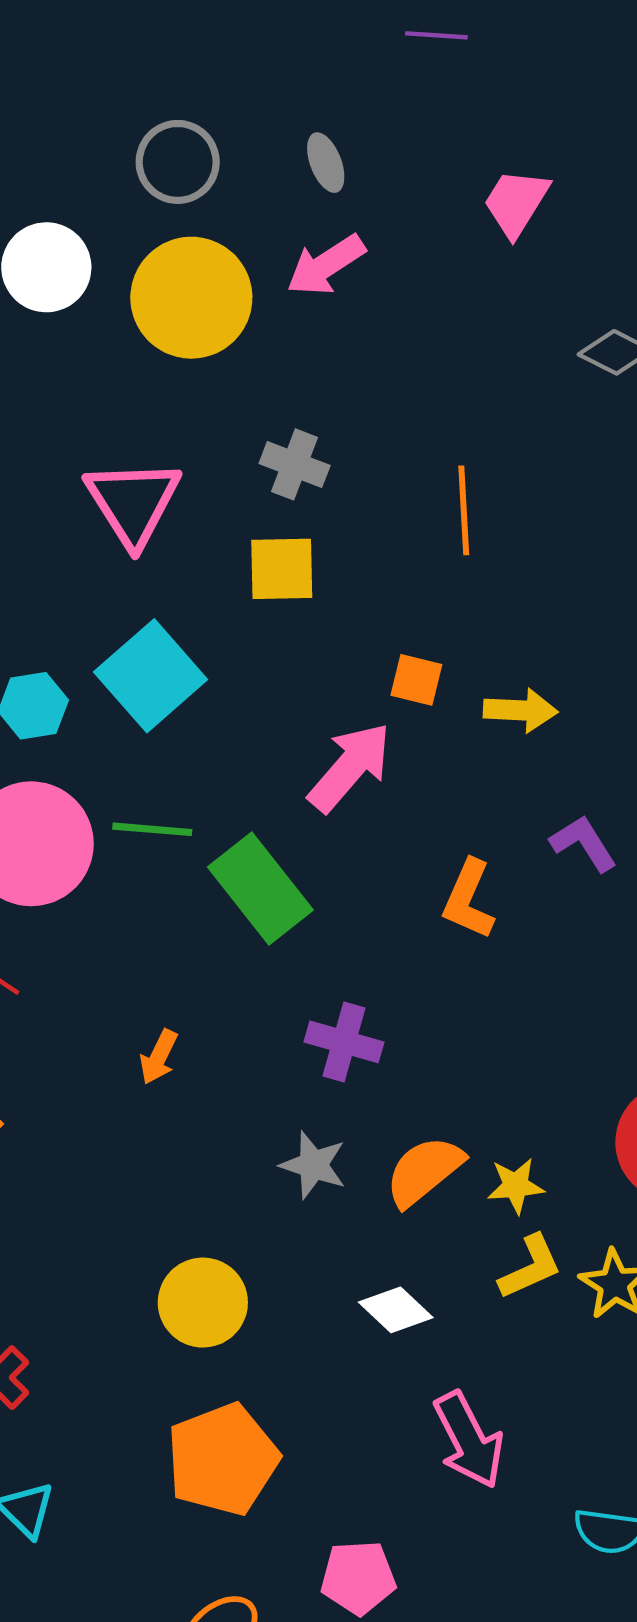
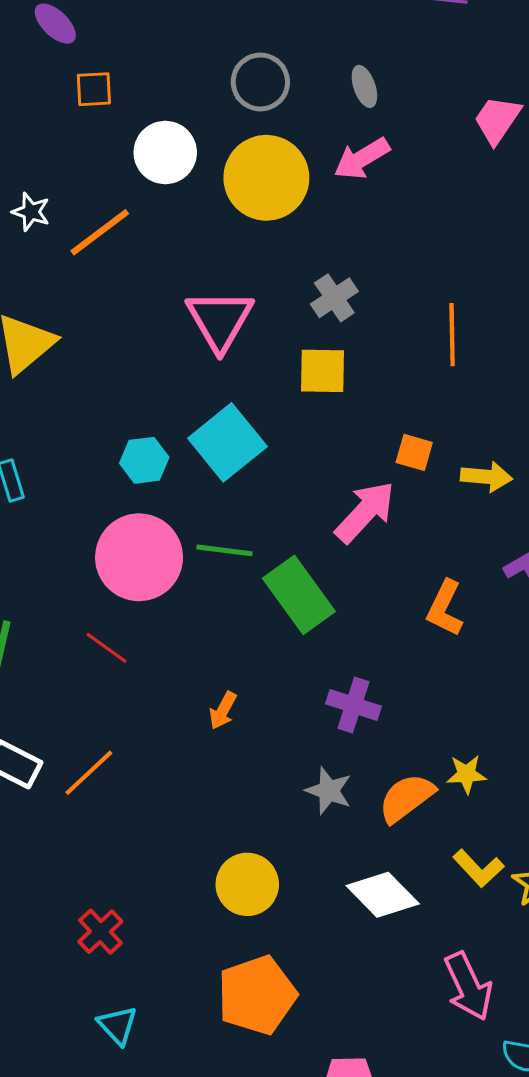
gray cross: (295, 464) -> (334, 298), turned 33
yellow star: (516, 1186) -> (466, 774), moved
yellow L-shape: (530, 1267) -> (478, 868), turned 69
white diamond: (396, 1310) -> (383, 895), size x1.4
pink arrow: (469, 1440) -> (468, 986), moved

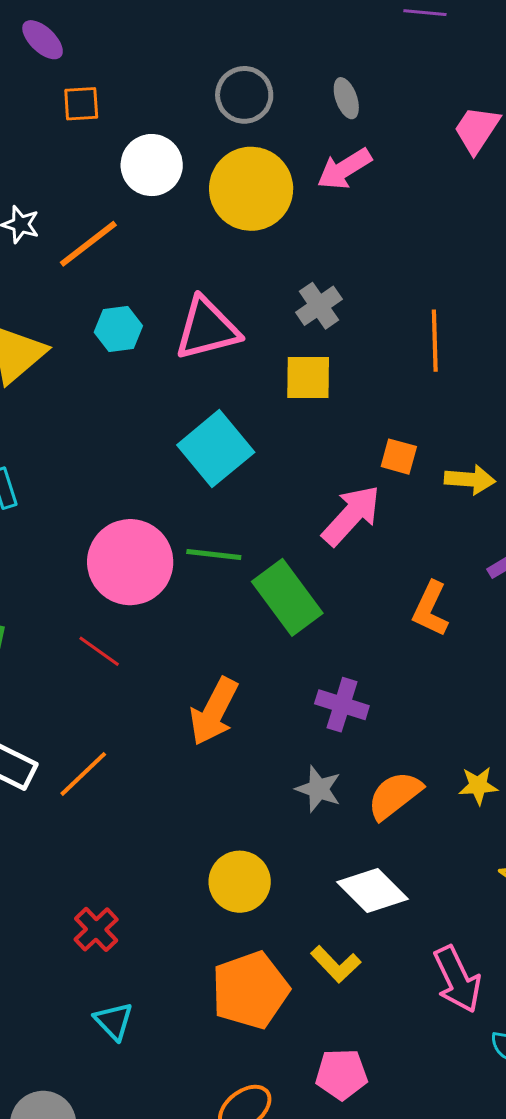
pink triangle: (220, 320) -> (207, 329), turned 46
cyan hexagon: (144, 460) -> (118, 329), moved
orange arrow: (223, 711) -> (214, 711), size x1.8
yellow star: (466, 774) -> (478, 786), moved
yellow L-shape: (478, 868) -> (336, 964), moved

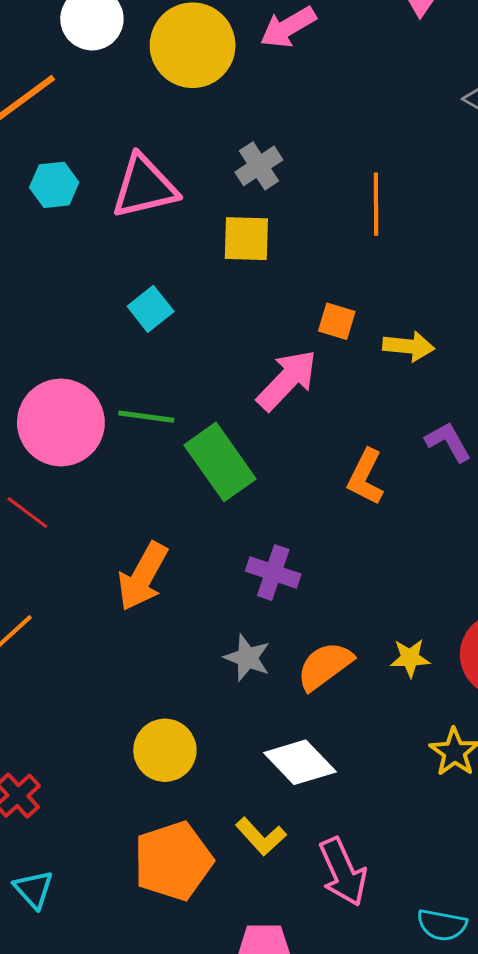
cyan square: (216, 449) -> (151, 309), size x0.6
pink arrow: (457, 979) -> (343, 872), moved

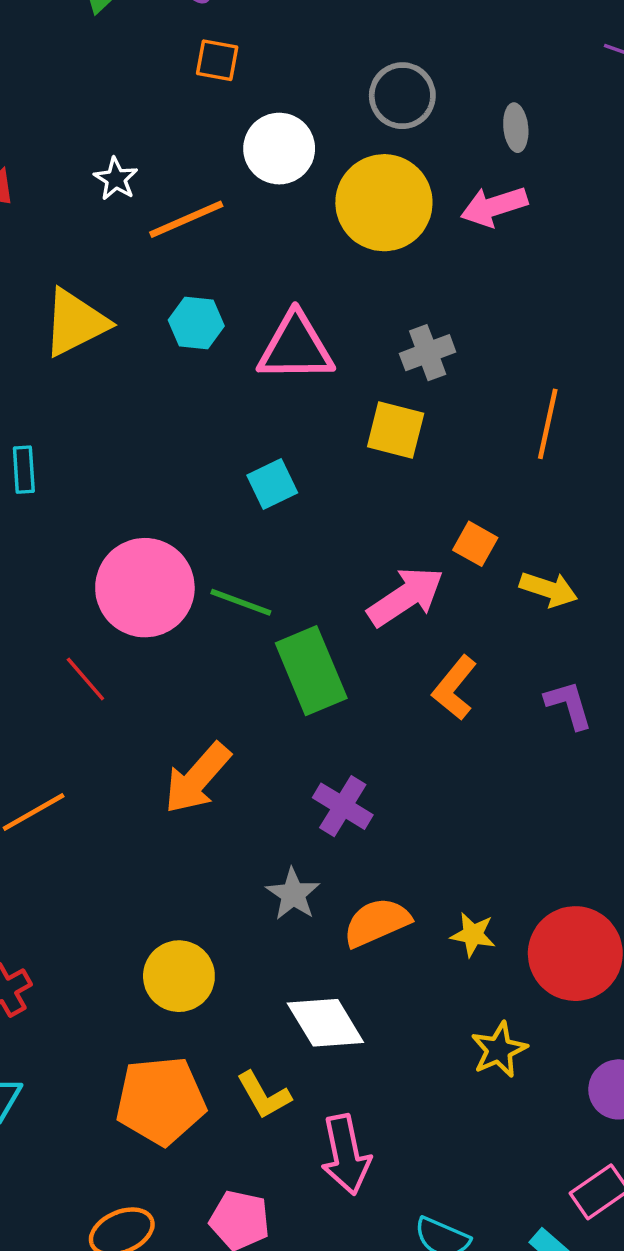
orange L-shape: (366, 477) -> (455, 688), moved

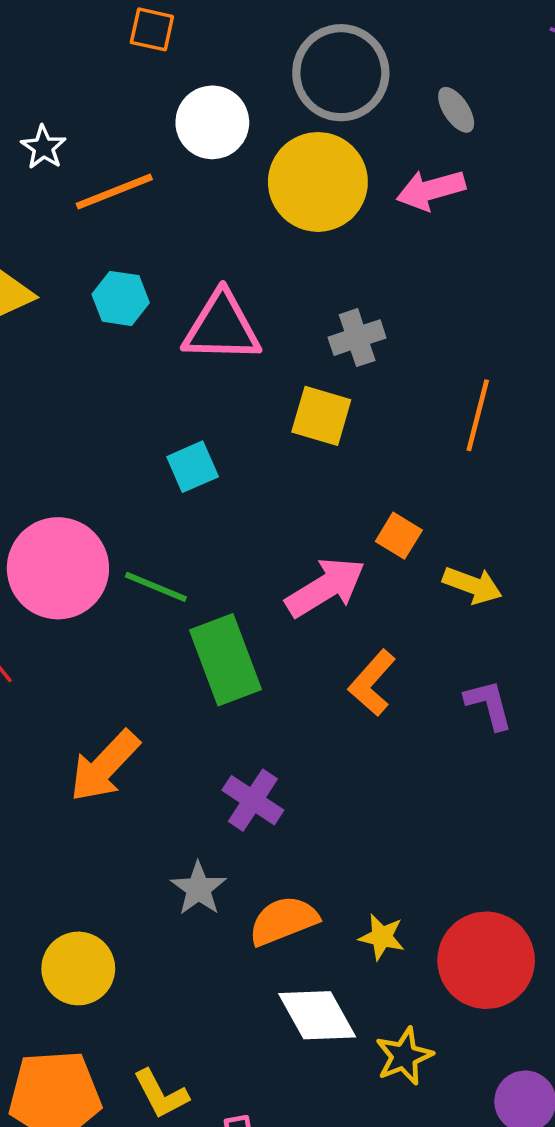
gray circle: (402, 96) -> (341, 73), size x1.4
gray ellipse: (516, 128) -> (456, 110), turned -30
white diamond: (325, 1023) -> (317, 1015), moved

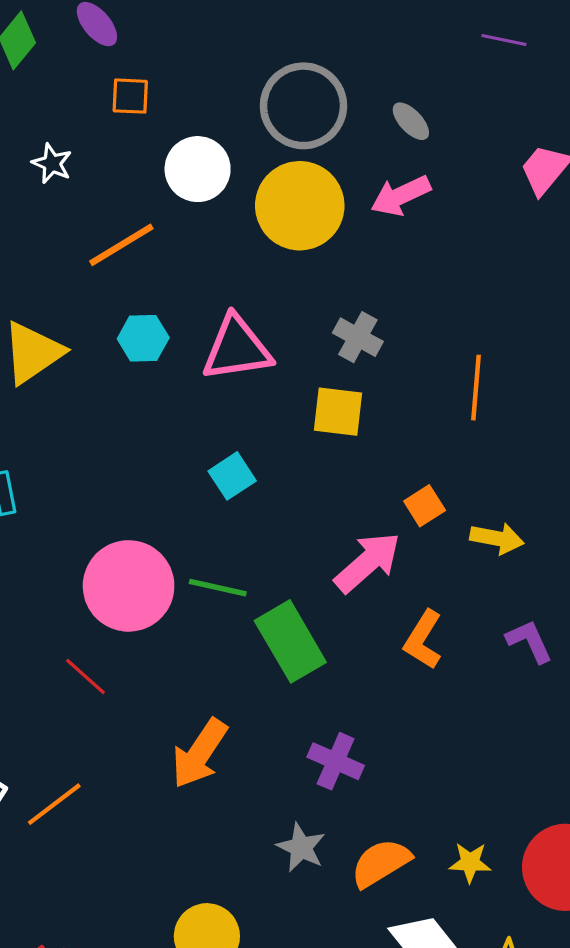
white star: (43, 147) -> (52, 163), moved
gray cross: (357, 338) -> (358, 337), turned -33
orange square: (399, 536) -> (425, 506), turned 36

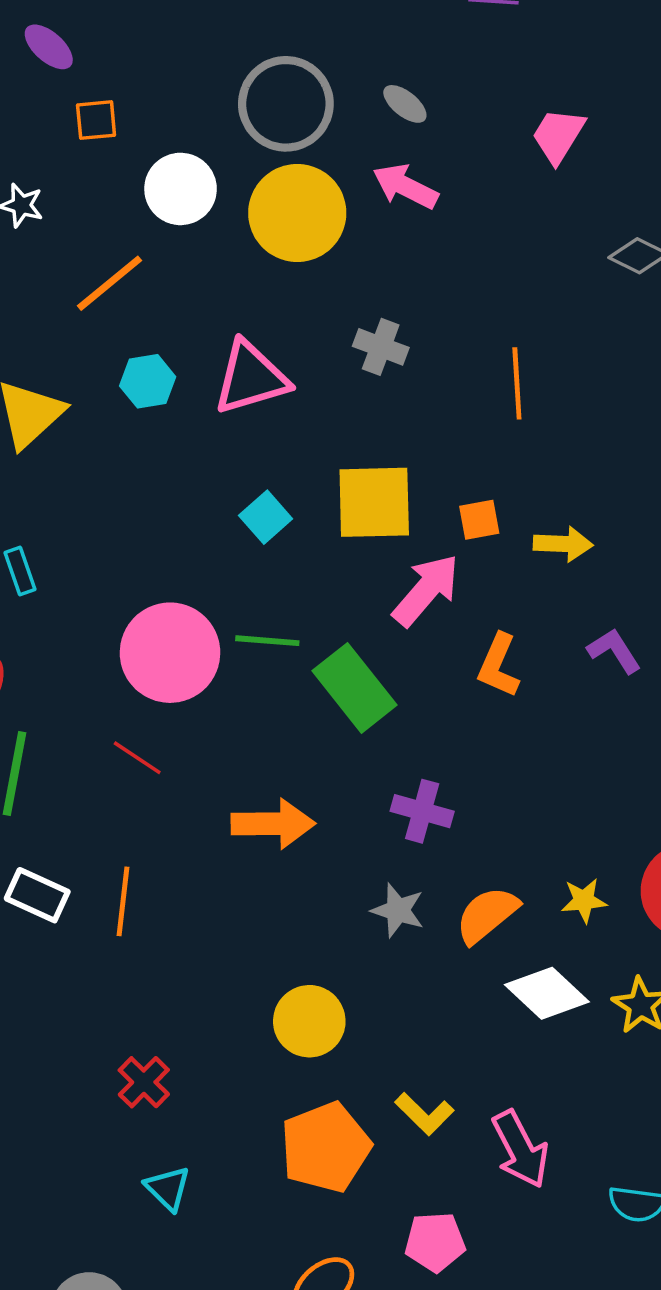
pink arrow: (401, 196) -> (405, 186), turned 60
yellow square: (338, 412) -> (374, 502), moved, size x1.4
orange square: (425, 506) -> (479, 520), turned 30
orange arrow: (200, 753) -> (273, 824), turned -116
orange line: (54, 804) -> (123, 901), turned -38

